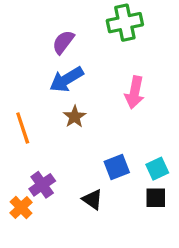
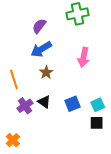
purple cross: (42, 185) -> (25, 106), moved
black triangle: (92, 199) -> (44, 102), moved
orange cross: (21, 208) -> (13, 140), moved

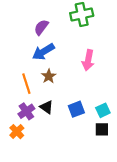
orange line: (14, 80) -> (26, 84), moved
orange cross: (13, 140) -> (17, 132), moved

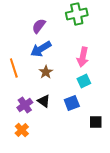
orange line: (26, 84) -> (14, 68), moved
cyan square: (103, 110) -> (84, 81), moved
orange cross: (17, 132) -> (22, 130), moved

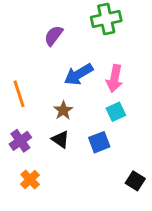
blue arrow: (41, 49) -> (79, 74), moved
brown star: (46, 72) -> (63, 110), moved
purple cross: (25, 105) -> (20, 141), moved
black square: (96, 122) -> (135, 181), moved, turned 32

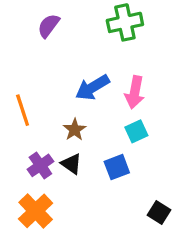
purple semicircle: (54, 36) -> (49, 26), moved
purple cross: (20, 141) -> (40, 165), moved
orange cross: (30, 180) -> (36, 211), size x1.5

